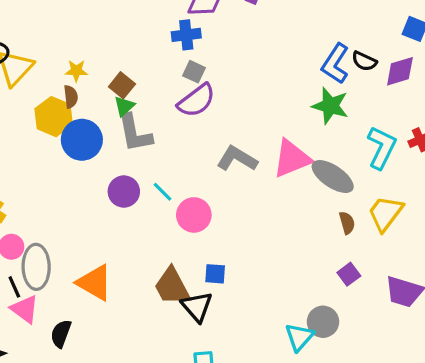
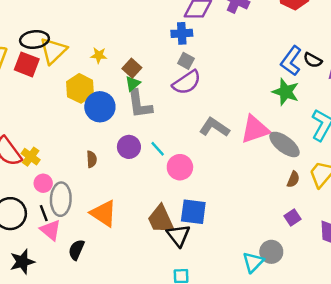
brown semicircle: (71, 97) -> (92, 159), moved
brown semicircle: (347, 223) -> (293, 179), turned 35
blue square: (215, 274) -> (193, 212), size x1.6

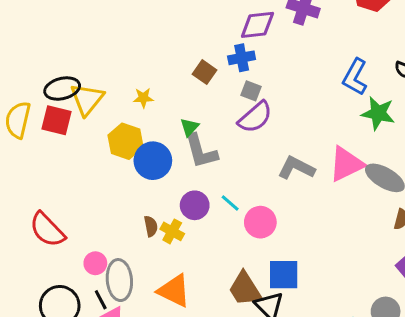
blue L-shape: (291, 61) -> (355, 77), moved
brown square: (132, 68) -> (204, 72), moved
yellow cross: (31, 157) -> (172, 231), moved

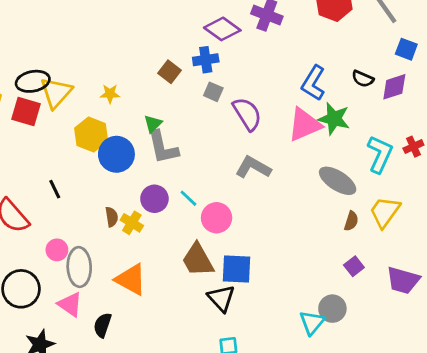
purple diamond: (257, 25) -> (222, 29), turned 40
purple semicircle: (255, 117) -> (247, 114), moved, turned -84
pink triangle: (346, 164) -> (304, 125), moved
brown trapezoid: (245, 289) -> (198, 260), moved
black line: (101, 300) -> (55, 189), moved

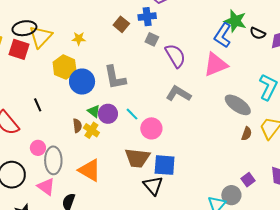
green star: (334, 119) -> (235, 21), moved
green triangle: (153, 124) -> (94, 111), moved, turned -40
brown trapezoid: (198, 260) -> (137, 158), turned -56
purple square: (354, 266) -> (248, 180), moved

